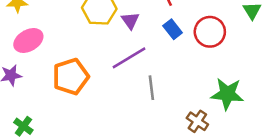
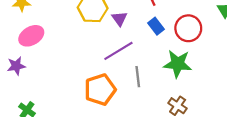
orange pentagon: (71, 77) -> (100, 90), moved
green star: (227, 94) -> (178, 64), moved

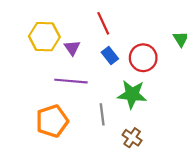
purple line: (118, 51) -> (71, 81), turned 36
gray line: (138, 77) -> (102, 114), moved

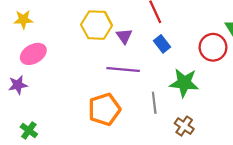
red circle: (143, 58) -> (213, 47), moved

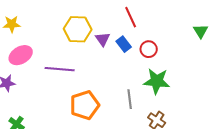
blue rectangle: (162, 44) -> (124, 44), moved
red circle: (213, 47) -> (149, 49), moved, size x0.7
purple line: (123, 69) -> (60, 69), moved

